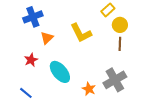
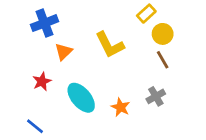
brown line: (120, 44) -> (163, 60), turned -32
gray cross: (115, 80) -> (156, 96), moved, size x0.6
orange star: (89, 89) -> (121, 107), moved

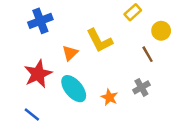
yellow circle: (163, 34) -> (161, 31), moved
orange triangle: (64, 52) -> (70, 53), moved
red star: (42, 81) -> (38, 74), size x1.6

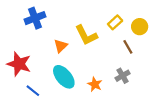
yellow rectangle: (133, 12) -> (115, 22), moved
red star: (38, 74) -> (19, 64), moved, turned -30
blue line: (32, 114) -> (33, 91), moved

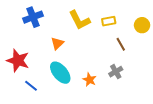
yellow rectangle: (115, 22) -> (109, 21), turned 32
yellow circle: (140, 27) -> (142, 25), moved
yellow L-shape: (86, 35) -> (79, 20), moved

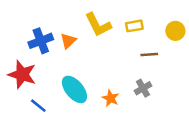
blue cross: (33, 17) -> (41, 41), moved
orange triangle: (57, 43) -> (68, 41), moved
brown line: (121, 44) -> (149, 55), turned -64

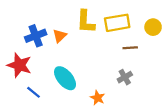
yellow L-shape: (98, 25) -> (86, 22), turned 30
yellow rectangle: (134, 26) -> (117, 23), size x1.6
orange star: (111, 98) -> (98, 98), moved

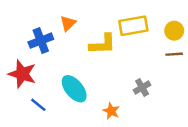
yellow L-shape: (86, 22) -> (103, 44), moved, turned -95
orange triangle: (60, 36) -> (68, 23), moved
brown line: (130, 48) -> (174, 54), moved

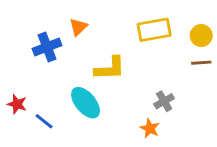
yellow L-shape: (103, 44) -> (110, 68), moved
red star: (22, 74) -> (17, 104), moved, size x0.6
orange star: (111, 111) -> (150, 128), moved

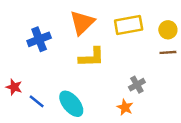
orange triangle: (78, 27) -> (82, 23), moved, size x1.6
cyan ellipse: (86, 103) -> (71, 104), moved

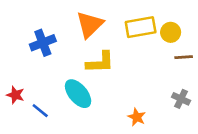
yellow circle: (168, 30) -> (171, 32), moved
gray cross: (137, 85) -> (181, 99), moved, turned -35
cyan ellipse: (71, 104) -> (78, 94), moved

